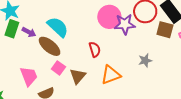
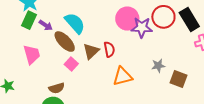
brown square: (165, 30) -> (179, 79), moved
pink trapezoid: (29, 76) -> (32, 54), moved
brown triangle: (78, 76) -> (91, 51), moved

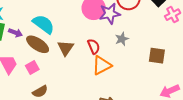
red semicircle: (109, 49) -> (94, 46), moved
pink square: (71, 64) -> (32, 67), moved, turned 32
gray star: (158, 66) -> (122, 39), moved

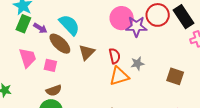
gray star: (122, 39) -> (137, 64), moved
pink square: (32, 67) -> (50, 65), turned 32

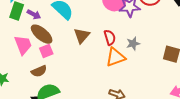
brown ellipse: (60, 44) -> (42, 34), moved
pink square: (50, 65) -> (46, 51), turned -32
brown semicircle: (54, 90) -> (39, 71), moved

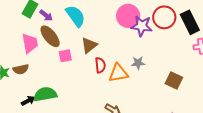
red semicircle: (110, 37) -> (100, 65), moved
pink square: (46, 51) -> (65, 56), moved
brown semicircle: (39, 71) -> (21, 69), moved

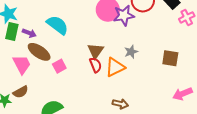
brown triangle: (89, 45) -> (96, 51), moved

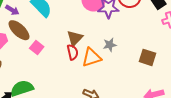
pink square: (59, 66) -> (37, 48), turned -32

